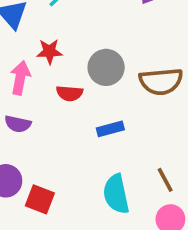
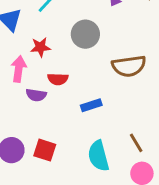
gray circle: (106, 67) -> (85, 34), moved
purple semicircle: (18, 124) -> (36, 95), moved
red square: (40, 199) -> (45, 150), moved

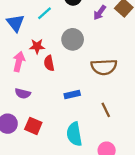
red semicircle: (58, 79) -> (49, 63), moved, turned 72
purple semicircle: (36, 95) -> (23, 93), moved
brown line: (136, 143) -> (106, 110), moved

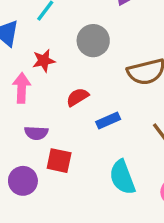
red semicircle: (49, 63) -> (77, 97), moved, turned 80
red square: (33, 126) -> (59, 161), moved

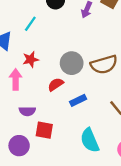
gray circle: (93, 41) -> (72, 63), moved

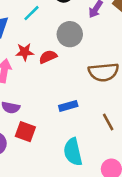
gray circle: (72, 63) -> (70, 34), moved
red semicircle: (56, 84) -> (48, 57), moved

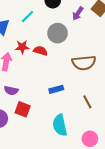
red semicircle: (48, 57) -> (40, 51), turned 40

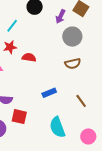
gray circle: (58, 33) -> (72, 37), moved
red star: (22, 47) -> (10, 47), moved
brown semicircle: (84, 63) -> (73, 64), size x0.7

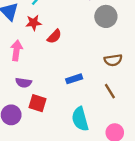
red semicircle: (29, 57) -> (54, 36), turned 120
brown semicircle: (73, 64) -> (113, 60), moved

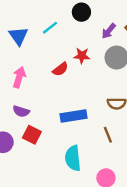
red star: (33, 23) -> (82, 56), moved
blue rectangle: (74, 79) -> (73, 116), size x1.5

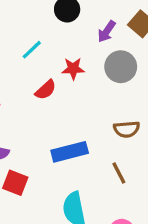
cyan line: (50, 28) -> (32, 50), moved

